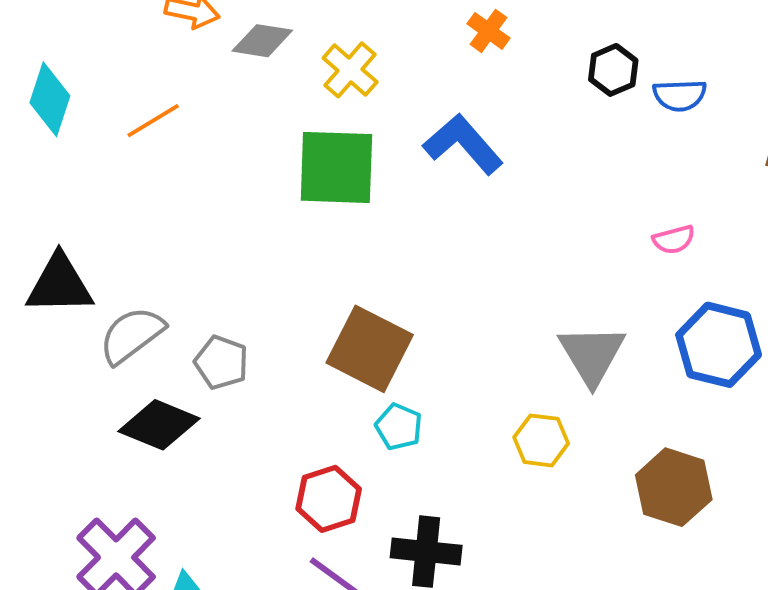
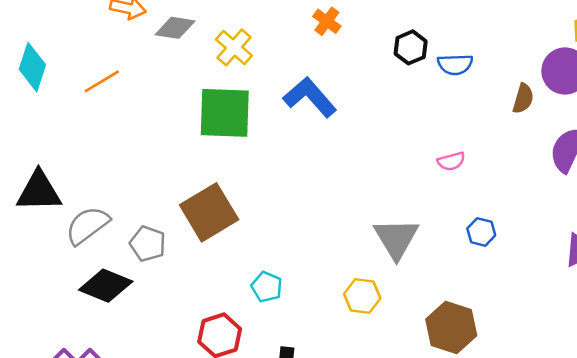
blue hexagon: (719, 345) -> (481, 232), size x0.5
brown square: (370, 349) -> (209, 212), moved, turned 32

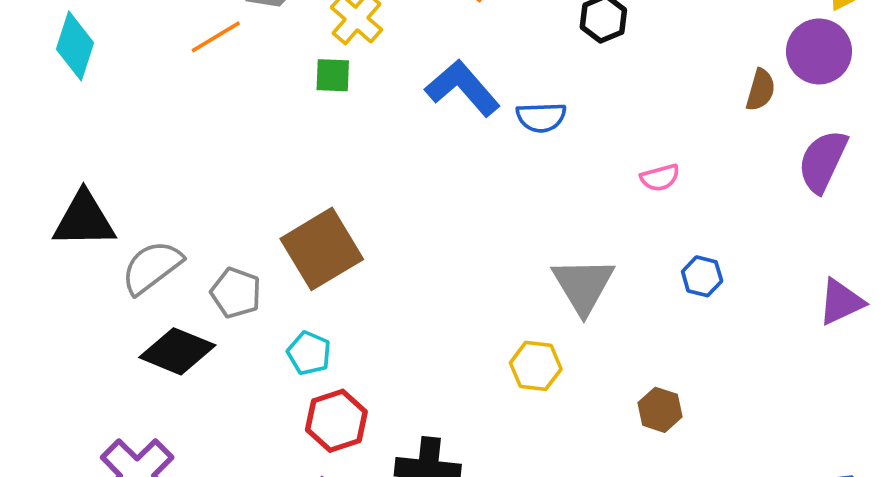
blue semicircle: (455, 64) -> (541, 117), moved
orange line: (102, 81) -> (216, 37), moved
green square: (225, 113) -> (333, 75), moved, size x0.5
cyan pentagon: (267, 287) -> (309, 353), moved
brown hexagon: (451, 327) -> (660, 410), size x0.6

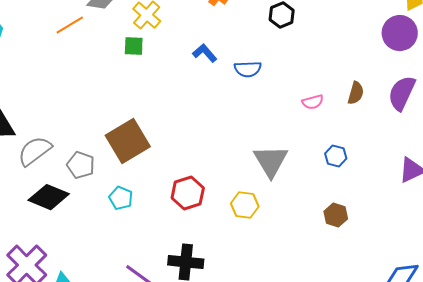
blue L-shape: (463, 88) -> (205, 53), size x0.6
brown semicircle: (761, 90) -> (356, 93), moved
brown hexagon: (660, 410) -> (336, 215), moved
red hexagon: (336, 421) -> (188, 193), moved

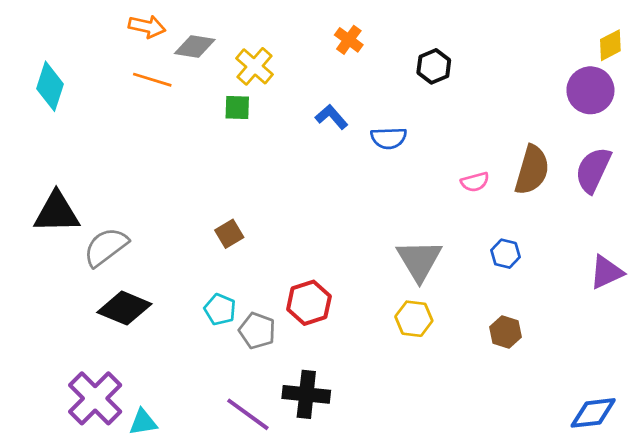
orange line: (70, 25) -> (152, 80), turned 48
brown semicircle: (356, 93) -> (532, 170), size x1.6
brown square: (128, 141) -> (229, 234), size x0.5
gray pentagon: (81, 165) -> (257, 331), moved
yellow hexagon: (245, 205) -> (414, 319), moved

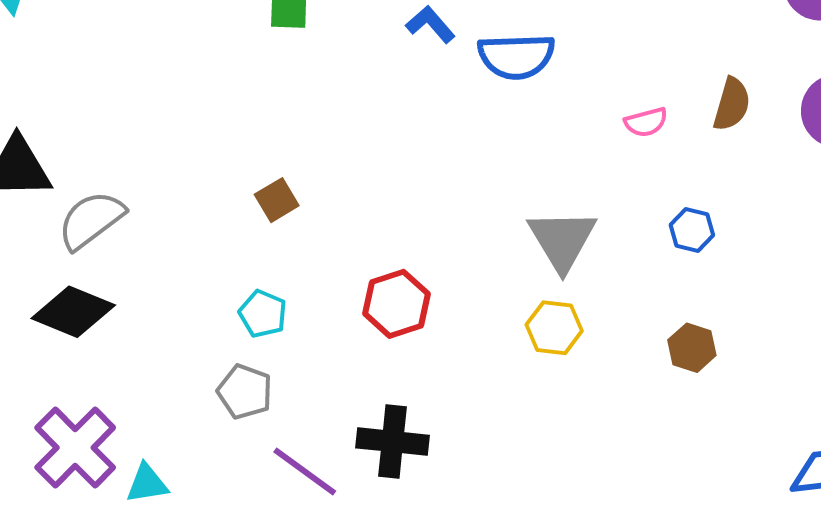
blue semicircle: (389, 138) -> (516, 56), size x1.4
brown semicircle: (532, 170) -> (732, 104), size x0.7
black diamond: (124, 308) -> (73, 312), moved
gray pentagon: (257, 331) -> (245, 392), moved

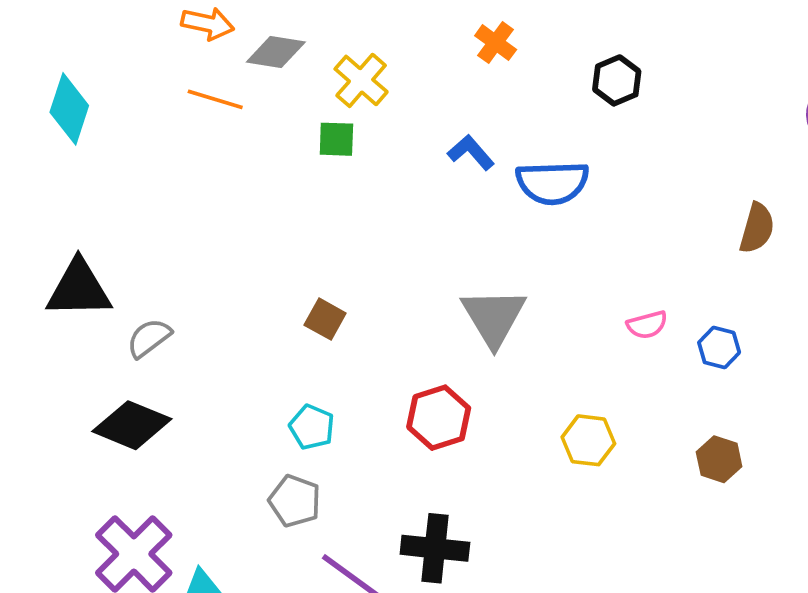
pink semicircle: (646, 122) -> (647, 325), moved
brown square: (277, 200) -> (325, 319), turned -30
gray semicircle: (91, 220) -> (149, 338), size x0.7
gray triangle: (562, 240) -> (494, 317), moved

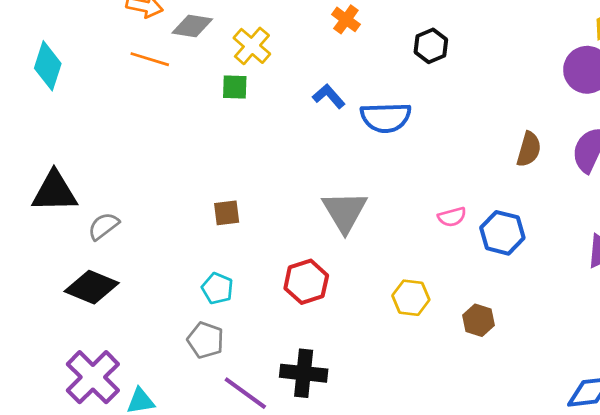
brown square: (325, 319) -> (227, 213), turned -36
blue hexagon: (719, 348) -> (502, 233), size x1.5
brown hexagon: (719, 459) -> (478, 320), moved

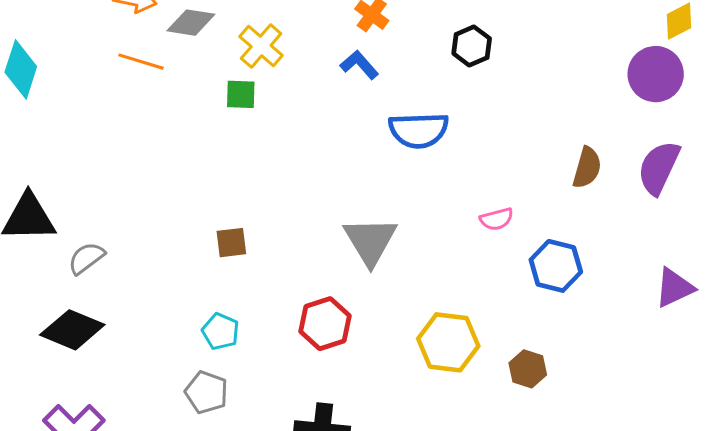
blue L-shape: (329, 96) -> (359, 65), moved
pink semicircle: (452, 217) -> (497, 219), moved
yellow hexagon: (411, 298) -> (448, 342), size x1.4

